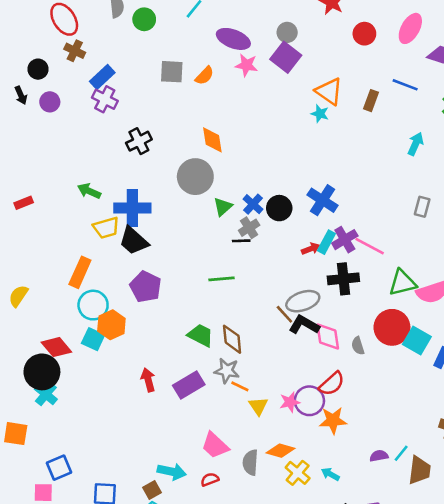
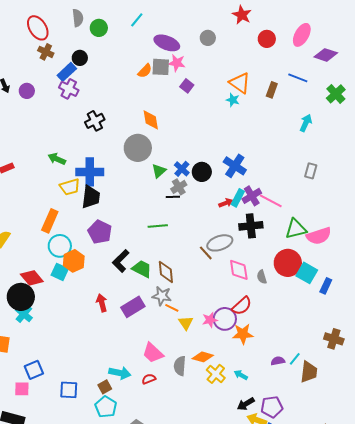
purple square: (286, 57) -> (187, 86), moved, size x0.6
black circle: (38, 69) -> (80, 58), moved
gray square: (172, 72) -> (161, 67), moved
black trapezoid: (134, 241) -> (91, 197), turned -125
black L-shape: (304, 325) -> (121, 261), moved, turned -75

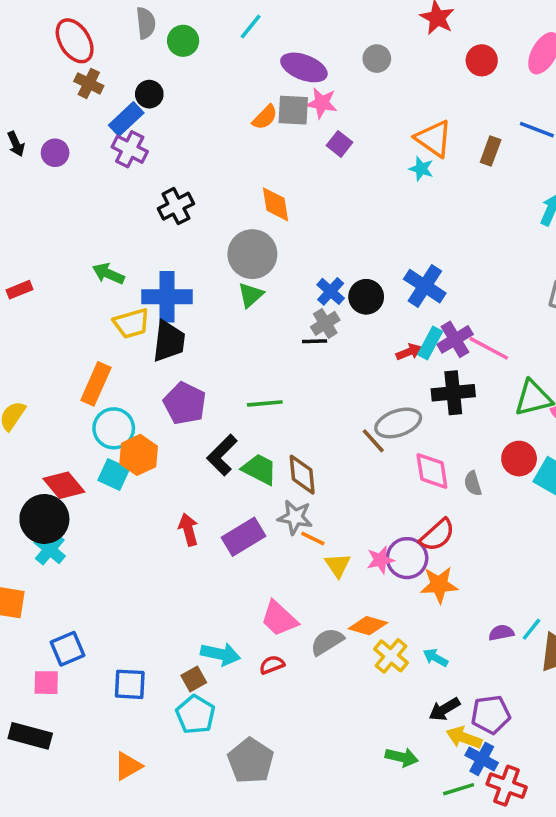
green triangle: (159, 171) -> (251, 295), moved
green line: (158, 226) -> (265, 403), moved
red circle: (288, 263) -> (519, 459), size x0.7
gray semicircle: (180, 366) -> (327, 642), turned 54

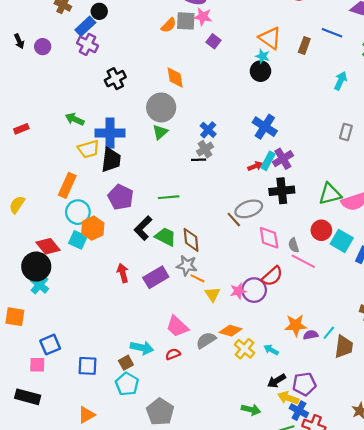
black circle: (366, 297) -> (260, 71), moved
pink line: (489, 348) -> (303, 261), moved
orange star: (439, 585) -> (296, 325), moved

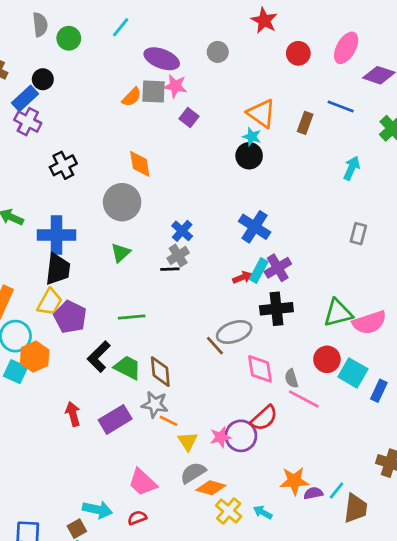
green triangle: (160, 132) -> (121, 253), moved
yellow trapezoid: (89, 149) -> (50, 302), moved, turned -45
gray semicircle: (206, 340) -> (193, 473), moved

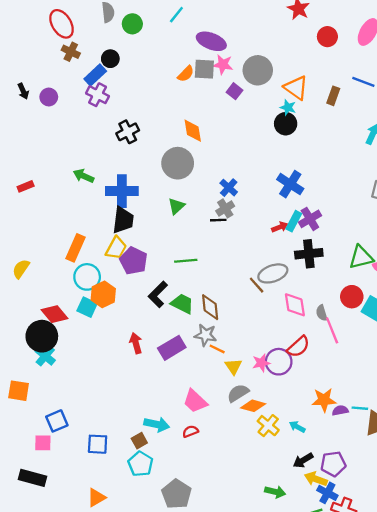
gray circle: (218, 52) -> (258, 70), moved, size x1.6
pink line: (304, 399) -> (332, 330), turned 40
cyan line: (337, 490) -> (360, 408), turned 56

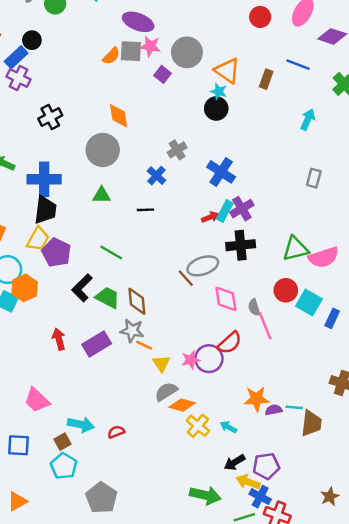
green triangle: (176, 206) -> (102, 195), turned 42
gray cross: (225, 208) -> (177, 150), moved
green line: (186, 261) -> (111, 252), turned 35
pink trapezoid: (195, 401) -> (37, 400), moved
green arrow: (275, 492) -> (205, 495), size x1.4

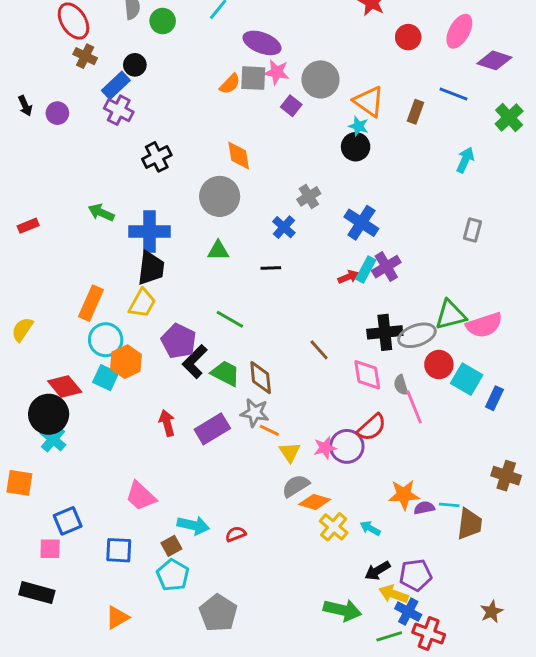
black cross: (241, 245) -> (385, 332), moved
purple pentagon: (56, 252) -> (179, 341), moved
gray ellipse: (203, 266) -> (417, 335), moved

